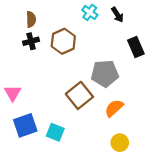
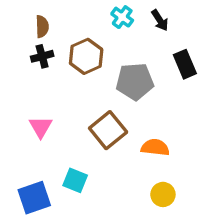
gray pentagon: (105, 74) -> (135, 81), moved
pink triangle: (13, 93) -> (41, 127), moved
orange semicircle: (114, 108) -> (155, 147), turned 48
blue square: (25, 125) -> (34, 198), moved

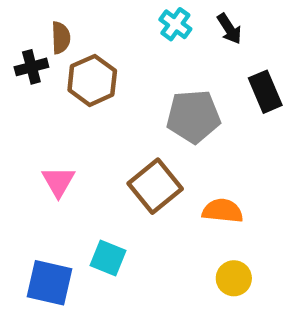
black cross: (42, 56) -> (31, 67), moved
brown hexagon: (86, 56) -> (92, 80), moved
blue square: (34, 198) -> (49, 283), turned 32

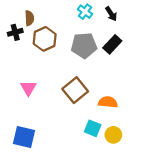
black rectangle: (265, 92) -> (112, 44), moved, turned 66
gray pentagon: (193, 116) -> (84, 45), moved
cyan square: (108, 258) -> (93, 128), moved

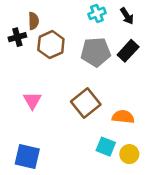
cyan cross: (85, 12) -> (97, 13), turned 32

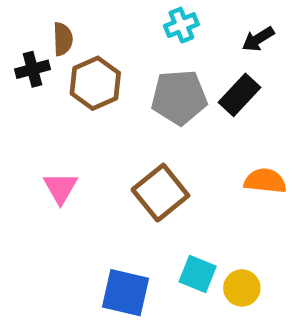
black arrow: (127, 16) -> (258, 39), moved, turned 91
orange semicircle: (123, 117) -> (265, 181), moved
blue square: (27, 157) -> (126, 293), moved

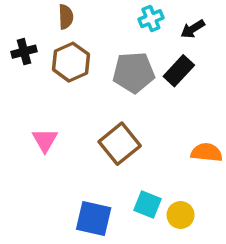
cyan cross: (181, 25) -> (151, 19), moved
brown semicircle: (63, 39) -> (66, 17), moved
orange semicircle: (265, 181) -> (207, 152), moved

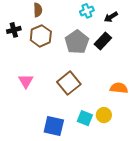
gray pentagon: (134, 72) -> (77, 42), turned -30
yellow circle: (181, 215) -> (104, 115), moved

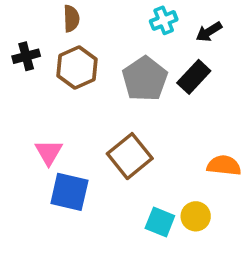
blue square: (54, 126) -> (69, 192), moved

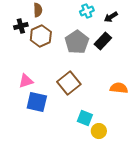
black cross: (26, 56) -> (21, 26), moved
pink triangle: (49, 152) -> (26, 81), turned 42
yellow circle: (196, 216) -> (99, 131), moved

